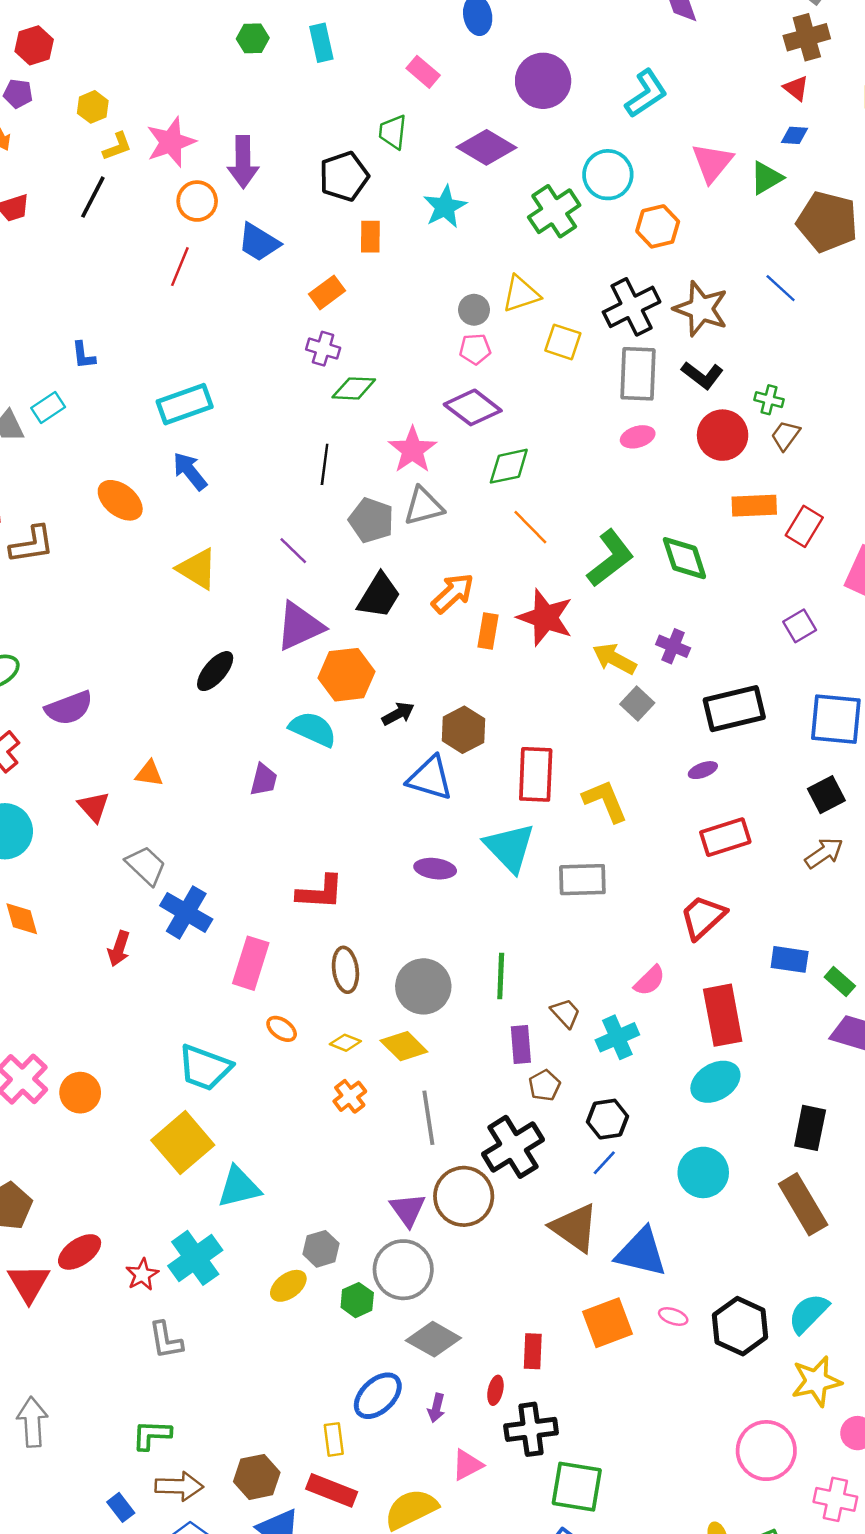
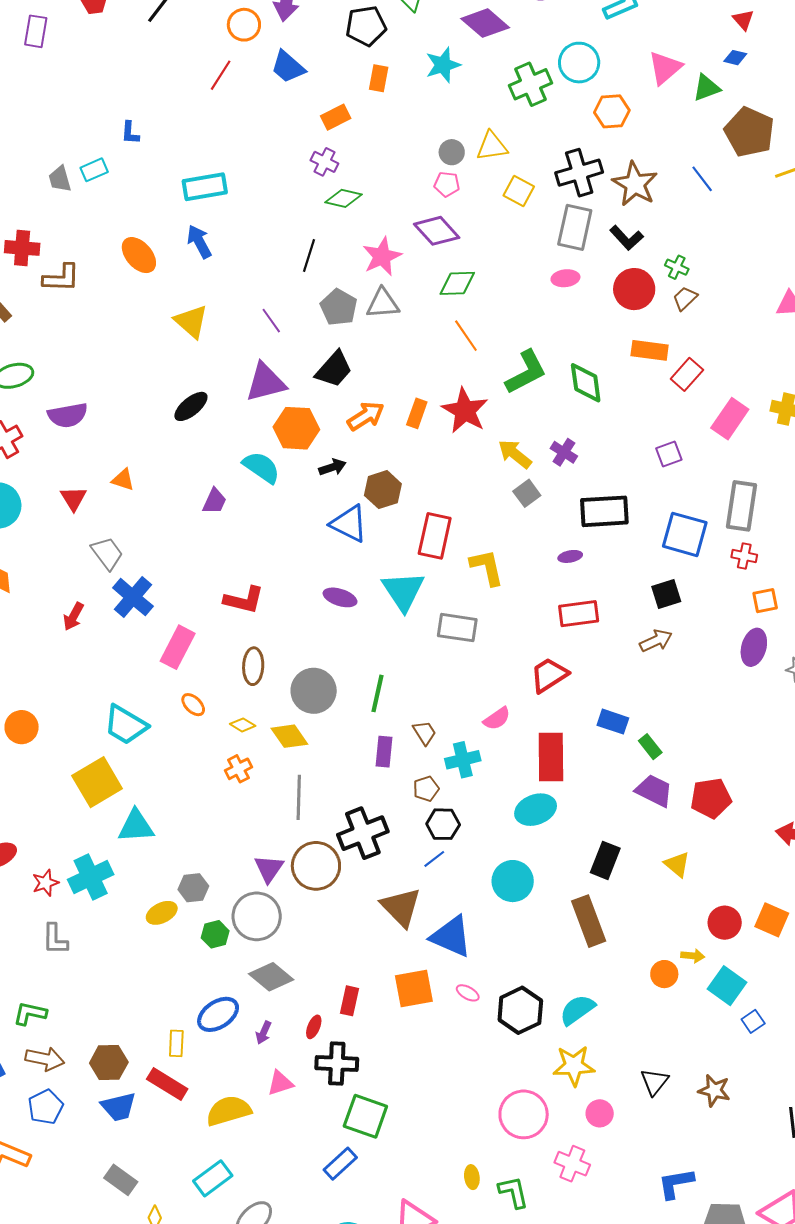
orange arrow: (453, 593) -> (366, 416), moved
brown pentagon: (544, 1085) -> (426, 789), moved

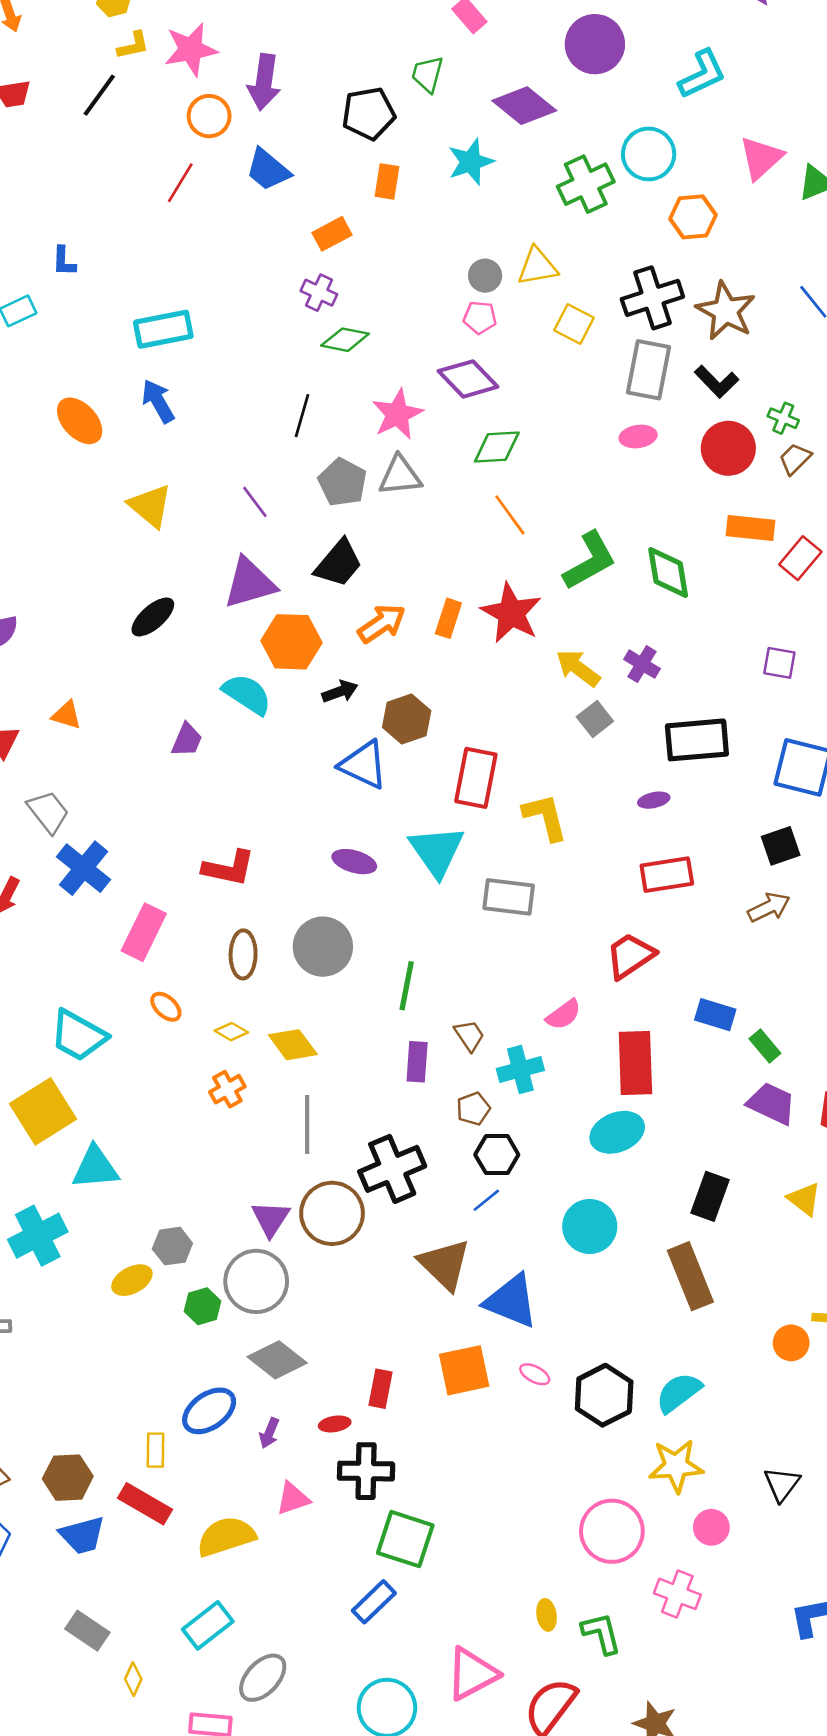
purple square: (669, 454) -> (779, 663), turned 32
gray circle: (314, 691) -> (323, 947), moved
red ellipse: (314, 1027) -> (335, 1424), turned 60

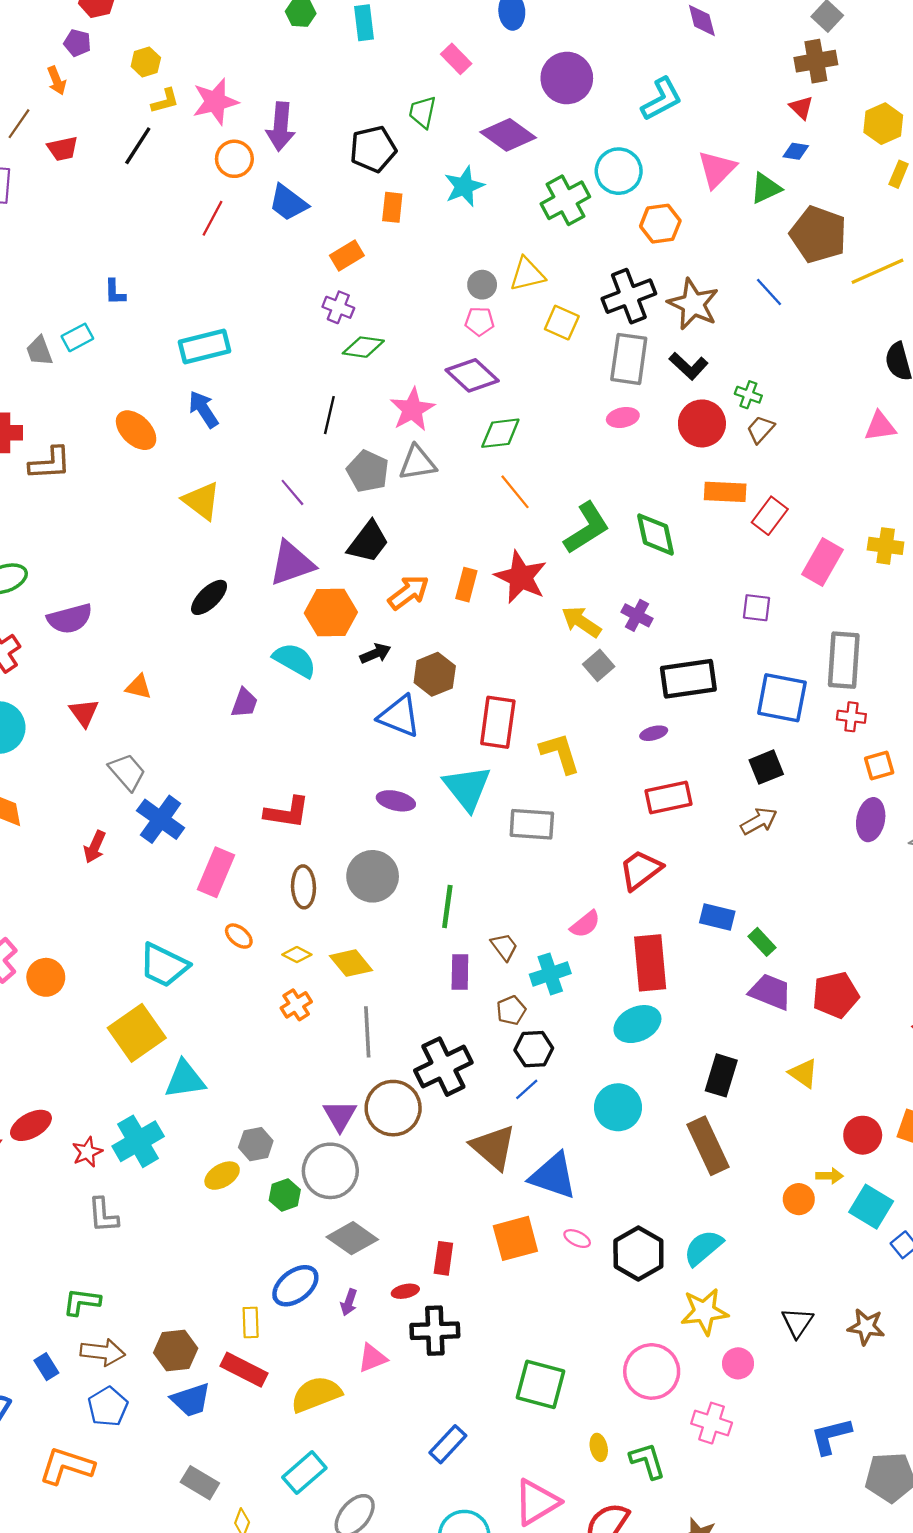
green square: (405, 1539) -> (541, 1384), moved

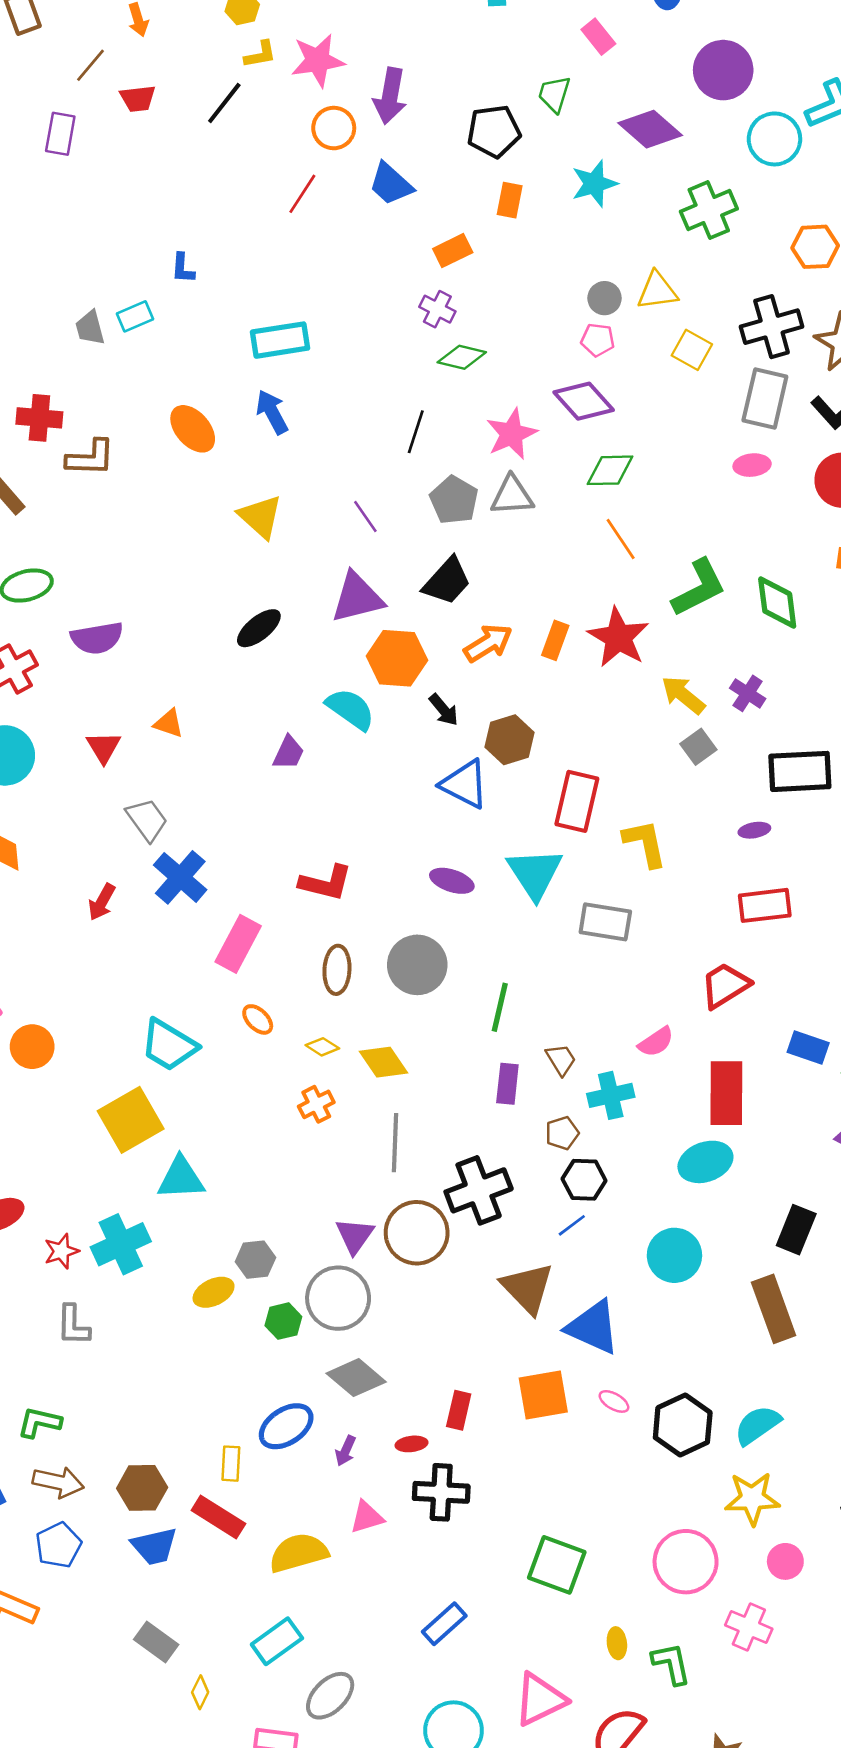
cyan circle: (619, 171) -> (774, 139), moved
black arrow: (375, 654) -> (444, 710), turned 68

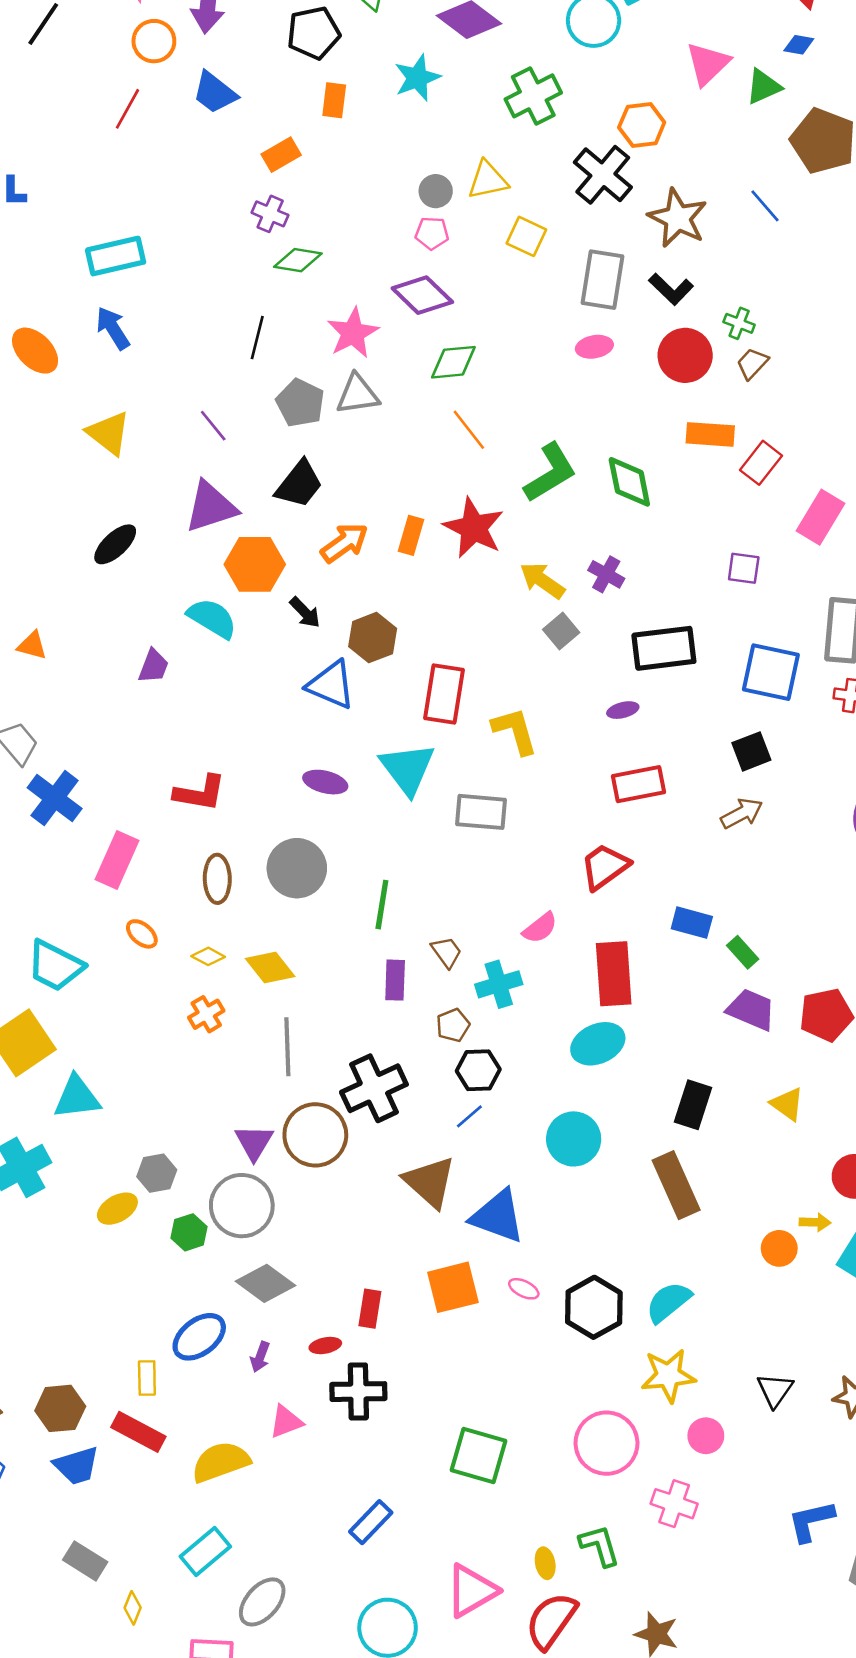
black cross: (772, 327) -> (603, 175), moved, turned -30
yellow ellipse: (617, 1643) -> (545, 1563), moved

